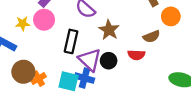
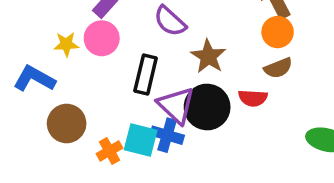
orange circle: (171, 16) -> (278, 32), moved
black circle: (109, 61) -> (207, 107), size x1.6
orange cross: (39, 79) -> (109, 151), moved

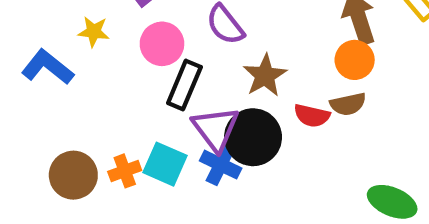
pink circle: (102, 38) -> (162, 44), moved
red semicircle: (253, 98) -> (312, 116), moved
brown circle: (67, 124) -> (73, 175), moved
blue cross: (167, 135) -> (221, 165), moved

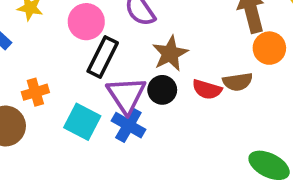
orange circle: (355, 60) -> (269, 48), moved
black circle: (253, 137) -> (162, 90), moved, size x0.6
orange cross: (125, 171) -> (35, 92), moved

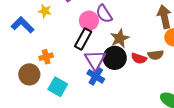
pink circle: (86, 22) -> (89, 21), moved
black circle: (162, 90) -> (115, 58), size x1.5
cyan square: (82, 122) -> (58, 87), moved

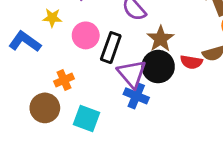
pink circle: (89, 21) -> (86, 35), moved

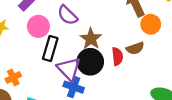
pink circle: (86, 35) -> (38, 26), moved
red semicircle: (191, 62) -> (117, 56), turned -102

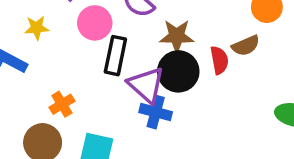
brown star: (91, 39) -> (177, 36), turned -30

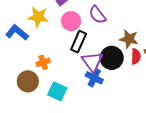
yellow star: (37, 28) -> (38, 17), size x1.5
brown star: (177, 36) -> (129, 39), moved

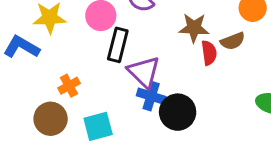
black circle: (112, 58) -> (178, 112), moved
cyan square: (57, 91) -> (98, 126), turned -30

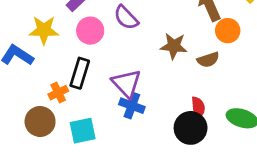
black rectangle: (118, 45) -> (80, 73), moved
red semicircle: (209, 53) -> (198, 108), moved
black circle: (178, 112) -> (191, 128), moved

